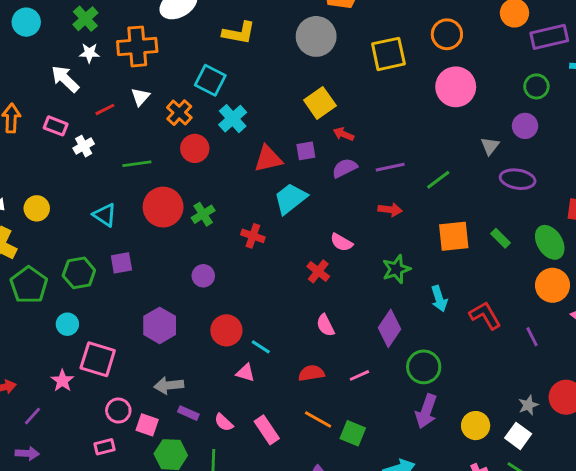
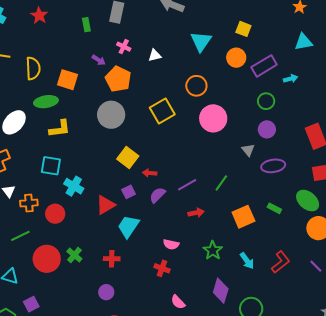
orange cross: (179, 113) -> (29, 203), moved, turned -30
purple circle: (203, 276) -> (106, 292), moved
red L-shape: (485, 315) -> (281, 262), turned 100

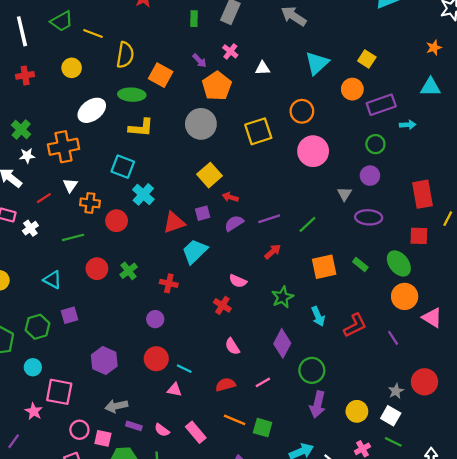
red arrow: (196, 213) -> (273, 252), turned -42
red circle: (47, 259) -> (97, 269), size x0.7

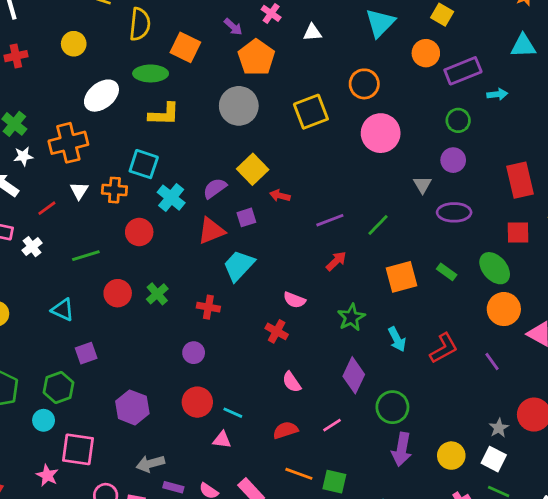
orange cross: (90, 203) -> (114, 190), moved
purple semicircle: (234, 223) -> (215, 188), moved
green hexagon: (37, 327) -> (58, 387), moved

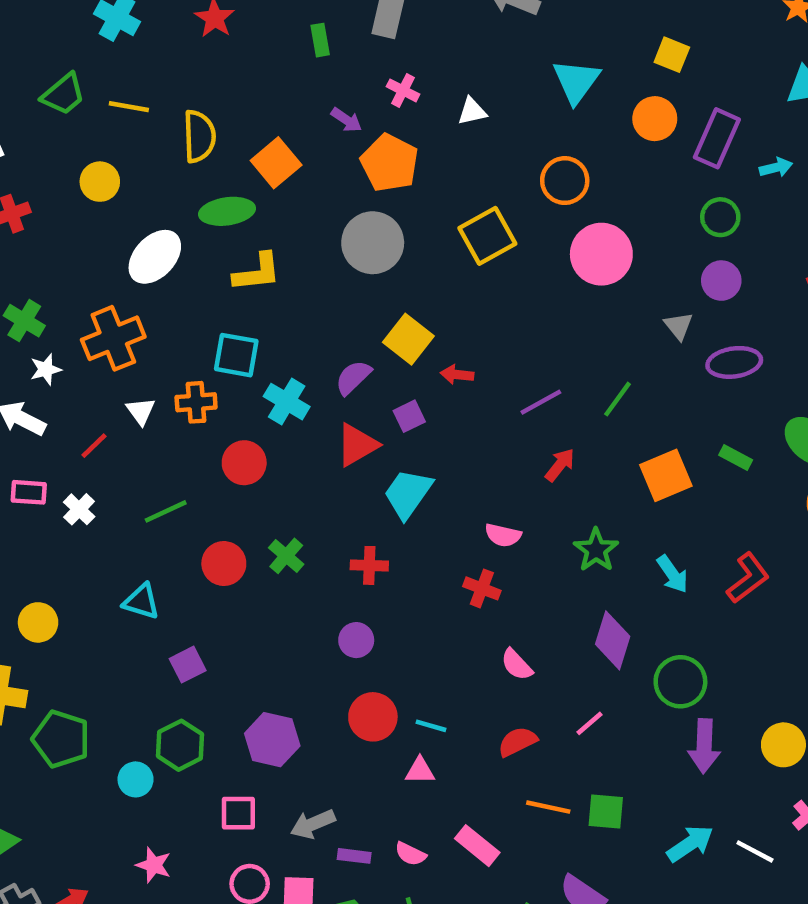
orange square: (185, 47) -> (276, 163), turned 32
purple rectangle: (463, 71) -> (717, 138), turned -36
green hexagon: (58, 387) -> (180, 745), moved
pink square: (78, 449) -> (238, 813), moved, size x0.7

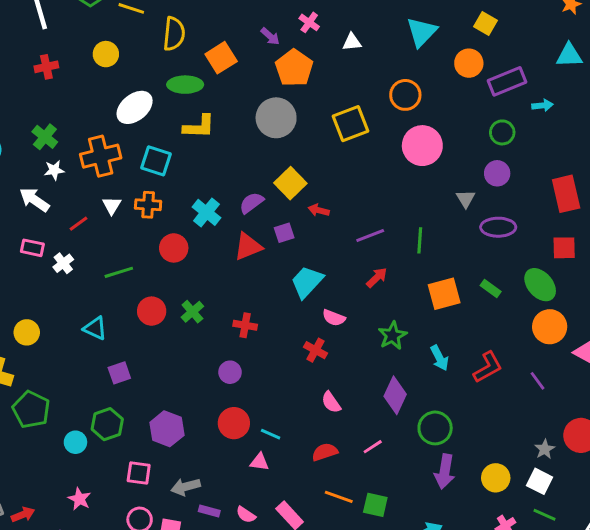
purple rectangle: (717, 138) -> (507, 81), turned 36
cyan square: (236, 355) -> (156, 161), moved
green line: (617, 399) -> (420, 240), turned -40
cyan trapezoid: (408, 494) -> (307, 282), moved

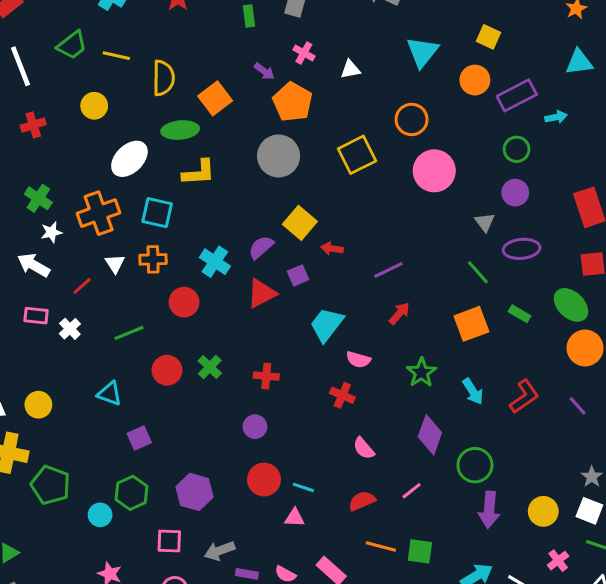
green line: (420, 240) -> (478, 272), moved, turned -40

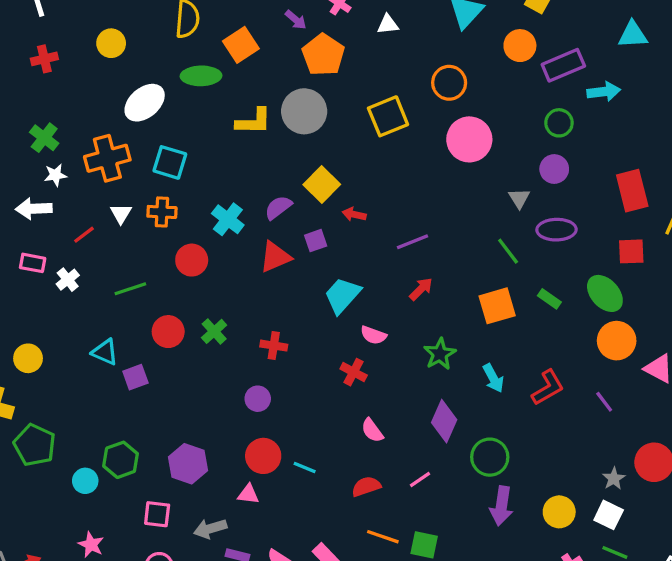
cyan arrow: (556, 117) -> (604, 92), size x1.4
yellow L-shape: (199, 173) -> (254, 121), moved
white arrow: (34, 265) -> (34, 209), turned -36
purple square: (139, 438) -> (135, 377), moved
pink triangle: (294, 518) -> (248, 494), moved

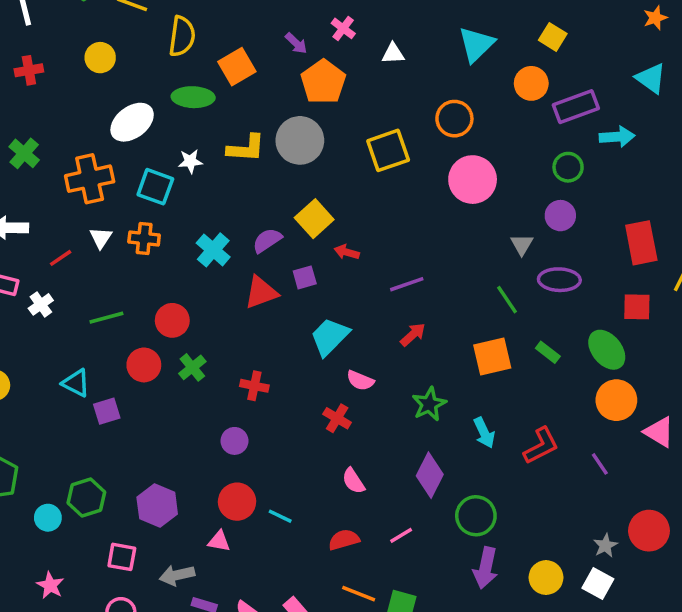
cyan triangle: (633, 35) -> (651, 78), turned 36
white star: (55, 175) -> (190, 161), moved
red circle: (192, 260) -> (172, 320), moved

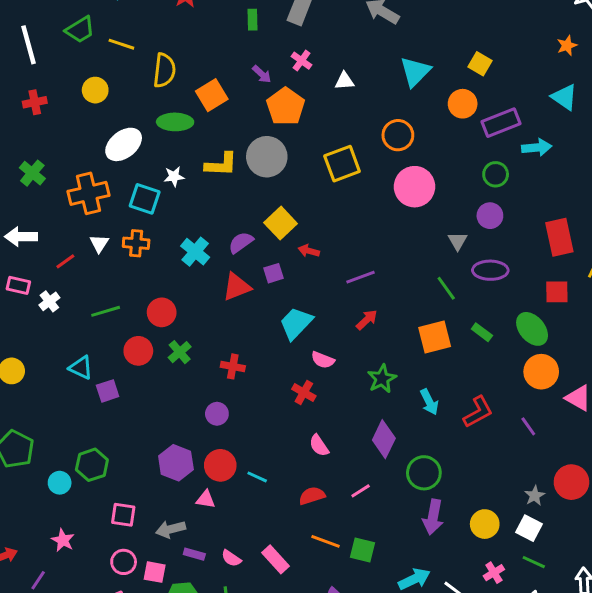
purple hexagon: (157, 506) -> (176, 463), moved

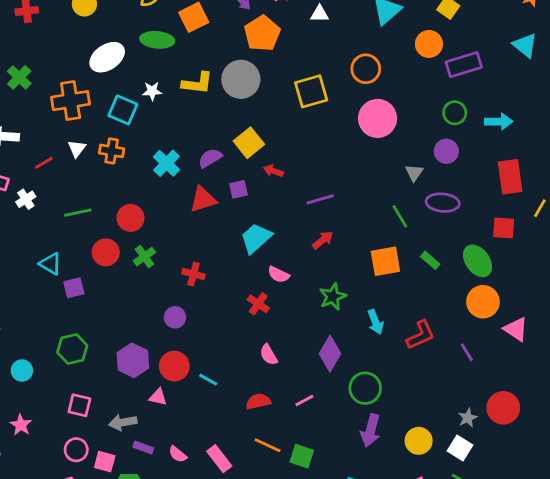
cyan arrow: (537, 147) -> (499, 122), moved
green hexagon: (92, 465) -> (72, 349), moved

